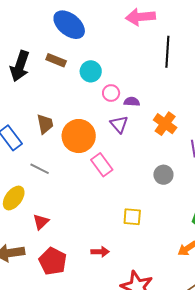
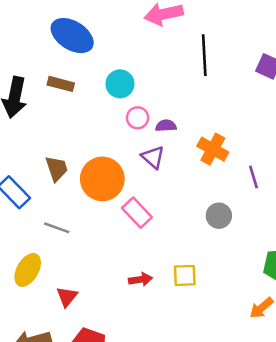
cyan circle: (91, 71) -> (120, 84), moved
red arrow: (100, 252) -> (140, 279), moved

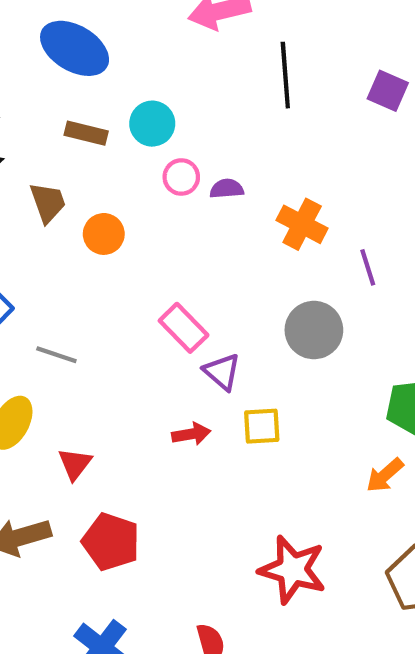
brown rectangle: (61, 84) -> (86, 133), moved
purple triangle: (153, 157) -> (222, 372), moved
brown trapezoid: (57, 169) -> (48, 202), moved
orange circle: (102, 179) -> (104, 234), moved, size x0.6
gray circle: (219, 216) -> (314, 330), size x1.4

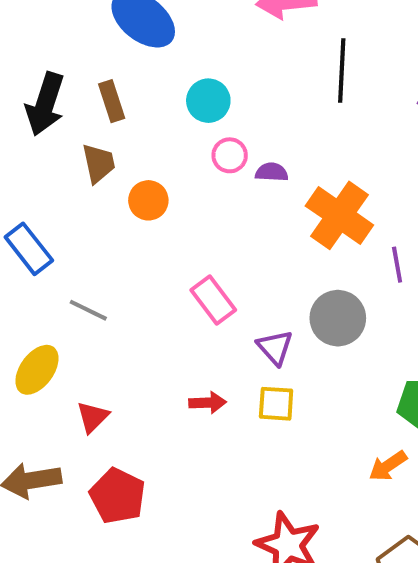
brown rectangle: (86, 133) -> (112, 101), moved, turned 51
orange cross: (302, 224) -> (339, 215), size x1.4
purple triangle: (222, 372) -> (275, 347), moved

